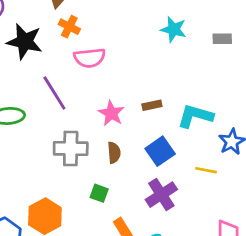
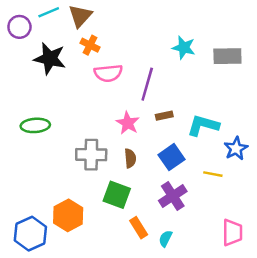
gray rectangle: (222, 39) -> (227, 56), size x1.6
purple line: (54, 93) -> (147, 84), moved, turned 48
green square: (99, 193) -> (117, 195), size x1.6

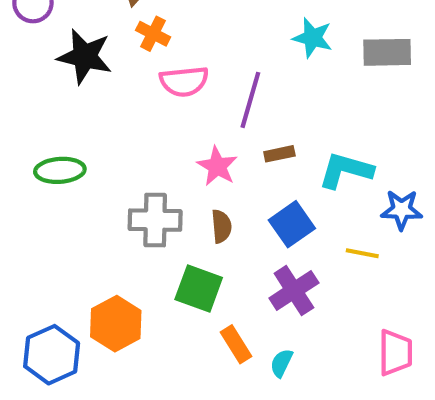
blue star: (236, 149) -> (402, 210), turned 30

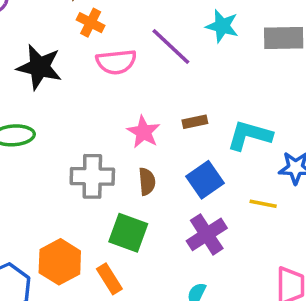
black star: (85, 56) -> (39, 67), moved
purple line: (250, 100) -> (171, 47), moved, turned -63
orange rectangle: (236, 344) -> (109, 279), moved

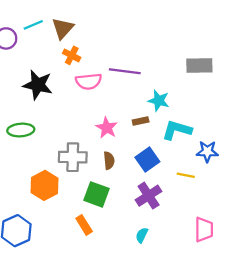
cyan star: (222, 26) -> (159, 101), moved
purple line: (171, 47) -> (125, 71), turned -36
orange hexagon: (60, 262) -> (45, 185), moved

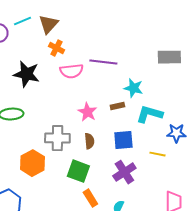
blue square: (147, 159) -> (123, 140), turned 30
orange rectangle: (84, 225) -> (90, 198), moved

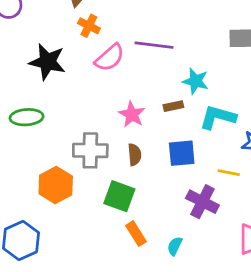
pink semicircle: (71, 71) -> (110, 58), turned -35
purple cross: (124, 172) -> (202, 202), moved, turned -30

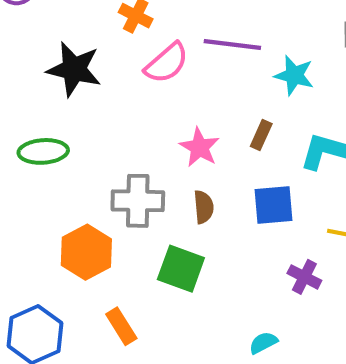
cyan star: (196, 81) -> (294, 75), moved
brown rectangle: (173, 106) -> (261, 135), turned -54
purple cross: (202, 202) -> (304, 277), size x0.7
orange rectangle: (136, 234) -> (121, 326), moved
cyan semicircle: (175, 246) -> (263, 343), turned 36

